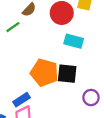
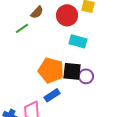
purple circle: (91, 98) -> (86, 76), moved
blue rectangle: (22, 100) -> (52, 95), moved

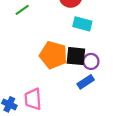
blue rectangle: (52, 95) -> (86, 82), moved

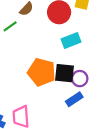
cyan rectangle: (82, 24) -> (71, 41), turned -36

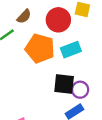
orange pentagon: (42, 72) -> (40, 48), moved

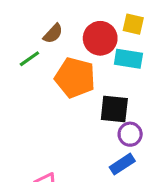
cyan rectangle: (71, 50) -> (128, 59), moved, turned 30
black square: (64, 84) -> (114, 109), moved

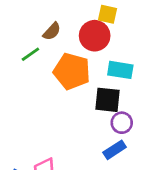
yellow square: (133, 24) -> (107, 14), moved
cyan rectangle: (128, 59) -> (120, 70), moved

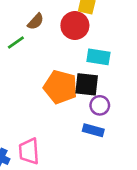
orange pentagon: (72, 71) -> (60, 87), moved
blue rectangle: (115, 150) -> (93, 130), turned 48

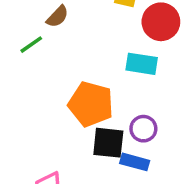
red circle: (75, 25) -> (161, 22), moved
black square: (87, 84) -> (108, 143), moved

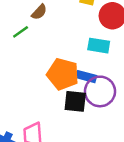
purple circle: (143, 129) -> (100, 91), size x1.6
blue rectangle: (135, 162) -> (86, 77), moved

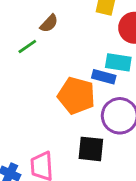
blue rectangle: (86, 77) -> (104, 77), moved
black square: (75, 101) -> (91, 149), moved

